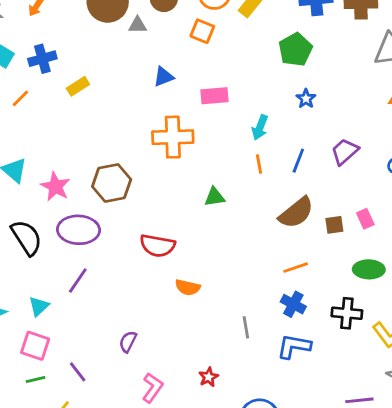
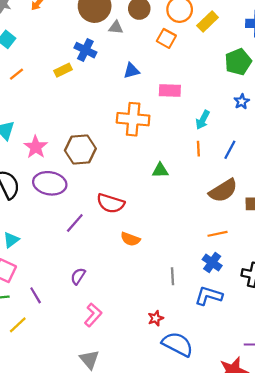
blue cross: (42, 59) -> (85, 50), moved, turned 35
purple line: (78, 280) -> (75, 223), moved
red star: (209, 377) -> (156, 318), moved

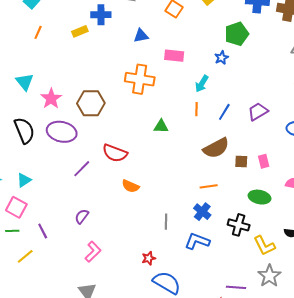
blue cross: (85, 50) -> (101, 15), turned -30
orange line: (17, 74) -> (38, 32), turned -32
blue star: (242, 102) -> (221, 58), moved

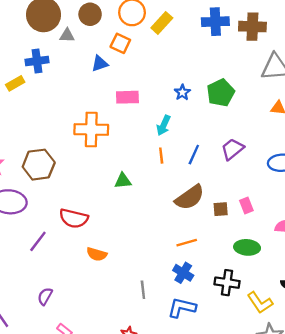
green pentagon: (237, 34) -> (221, 93), moved
blue triangle: (141, 36) -> (100, 64), moved

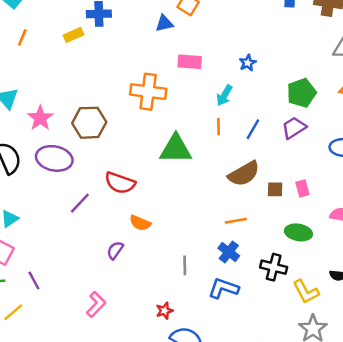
green pentagon: (221, 93) -> (301, 93), moved
green triangle: (123, 181) -> (176, 149), size x1.8
purple semicircle: (45, 296) -> (115, 250), moved

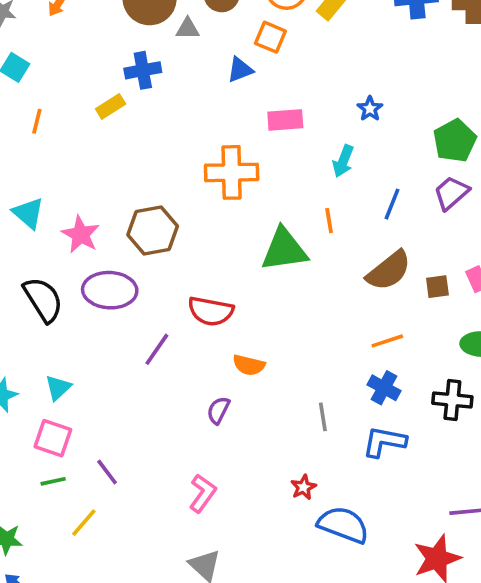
orange line: (219, 127) -> (329, 221), moved

